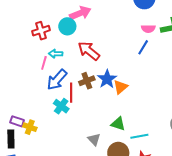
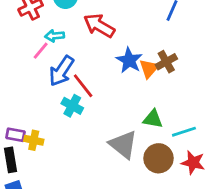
pink line: (44, 63) -> (41, 51), turned 32
brown cross: (87, 81) -> (166, 62), moved
red line: (71, 93) -> (83, 86), turned -30
gray triangle: (94, 139) -> (123, 144), size x1.6

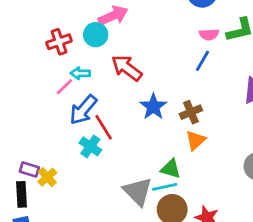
orange triangle: (149, 68) -> (196, 140), moved
cyan line: (184, 132) -> (165, 187), moved
yellow cross: (34, 140) -> (47, 177), turned 30

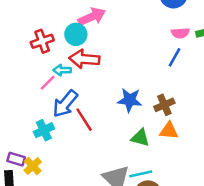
red arrow: (127, 68) -> (84, 59), moved, turned -32
blue star: (153, 107) -> (130, 100), turned -30
orange triangle: (196, 140) -> (169, 131), turned 48
cyan cross: (90, 146) -> (44, 130), moved, turned 30
green triangle: (171, 169) -> (140, 138), moved

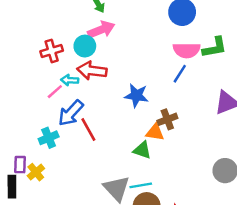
pink semicircle: (180, 33) -> (187, 50), size x1.5
blue star: (130, 100) -> (136, 95), moved
orange triangle: (169, 131) -> (155, 132), moved
purple rectangle: (16, 159) -> (20, 165), turned 72

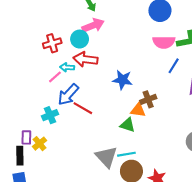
blue line: (180, 74) -> (174, 66), moved
red line: (88, 130) -> (83, 108), turned -30

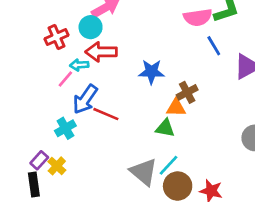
blue line: (174, 66) -> (214, 46), turned -56
purple rectangle: (26, 137) -> (39, 160), turned 48
cyan line: (126, 154) -> (168, 165), turned -30

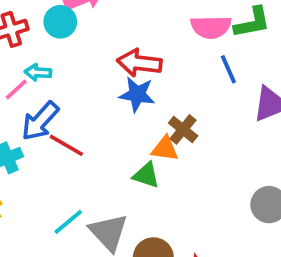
red arrow: (101, 52) -> (139, 63), moved
brown cross: (187, 92) -> (183, 129), turned -30
cyan line: (168, 165) -> (68, 222), moved

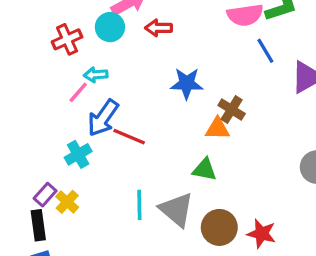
red arrow: (139, 63) -> (159, 28), moved, size x0.7
green triangle: (146, 175) -> (205, 170), moved
cyan line: (68, 222) -> (139, 205), turned -44

